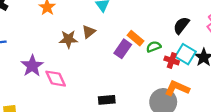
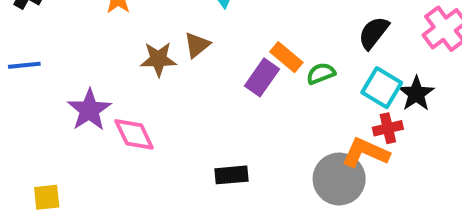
red cross: (172, 61) -> (388, 128), moved, turned -32

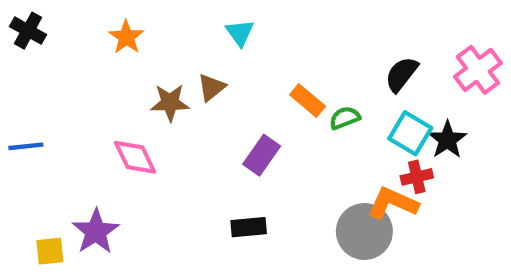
blue line: (24, 65) -> (26, 146), moved
purple rectangle: (262, 77) -> (262, 155), moved
purple star: (89, 110) -> (96, 231), moved
pink diamond: (134, 134) -> (135, 157), moved

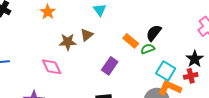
black semicircle: (401, 74) -> (154, 33), moved
cyan square: (410, 133) -> (166, 71), moved
red cross: (417, 177) -> (191, 76), moved

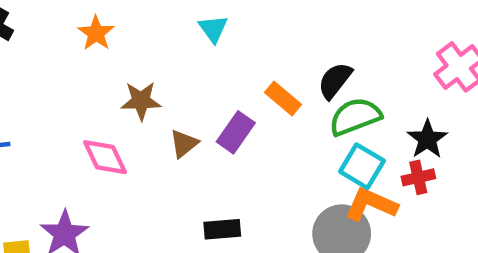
brown triangle: (87, 35) -> (184, 144), moved
green semicircle: (148, 49) -> (355, 117), moved, size x1.6
purple rectangle: (110, 66) -> (236, 132), moved

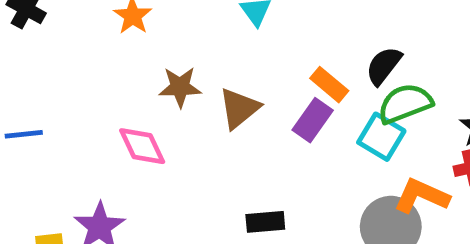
purple rectangle: (236, 132) -> (313, 120), moved
brown triangle: (184, 144) -> (239, 108), moved, size x1.4
cyan square: (362, 166) -> (381, 137), moved

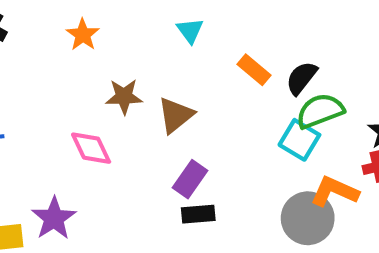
orange rectangle: (329, 85) -> (254, 70), moved
purple rectangle: (313, 120) -> (190, 179), moved

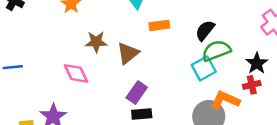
orange rectangle: (254, 70) -> (159, 25), moved, turned -48
cyan square: (299, 140) -> (204, 68), turned 30

